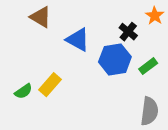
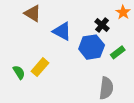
green semicircle: (23, 91) -> (19, 72), turned -88
gray semicircle: (149, 111) -> (106, 88), moved

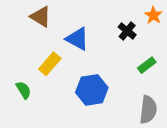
blue hexagon: (92, 47) -> (92, 90), moved
yellow rectangle: (40, 67) -> (50, 64), moved
gray semicircle: (106, 88) -> (148, 110), moved

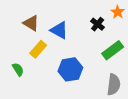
brown triangle: (41, 17) -> (31, 23), moved
green rectangle: (147, 65) -> (113, 50), size x1.5

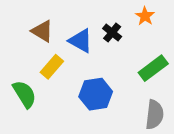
orange star: (118, 12) -> (145, 16), moved
black cross: (98, 24) -> (112, 33), moved
green semicircle: (18, 69) -> (24, 94), size x1.5

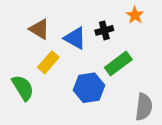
black cross: (112, 33) -> (104, 30), turned 36
green rectangle: (153, 68) -> (118, 64), moved

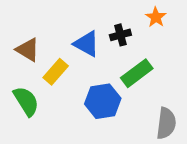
brown triangle: (39, 29) -> (28, 50), moved

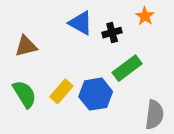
blue triangle: (87, 44) -> (81, 23), moved
brown triangle: (28, 50) -> (26, 46), turned -45
yellow rectangle: (56, 72) -> (61, 91), moved

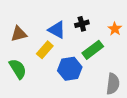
orange star: (145, 16) -> (115, 29), moved
blue triangle: (81, 23) -> (57, 30), moved
yellow rectangle: (61, 91) -> (45, 50), moved

